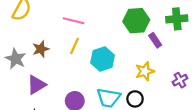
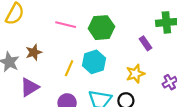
green hexagon: (136, 21) -> (101, 28), moved
yellow line: (75, 46) -> (69, 68), moved

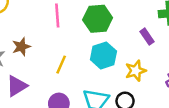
pink line: (66, 25) -> (57, 15), turned 72
cyan hexagon: (94, 62) -> (103, 55), moved

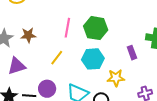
pink line: (57, 15) -> (67, 28), moved

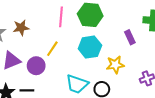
purple circle: (47, 89) -> (36, 66), moved

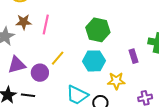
pink line: (61, 17) -> (46, 25), moved
brown star: (21, 28) -> (24, 22), moved

